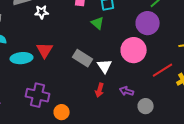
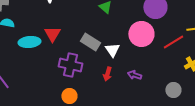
red line: (163, 70) -> (173, 42), moved
purple cross: (38, 95) -> (70, 65), moved
gray circle: (146, 106) -> (173, 90), moved

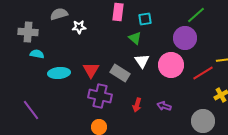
red triangle: (52, 34) -> (91, 70), moved
white triangle: (112, 50) -> (142, 61), moved
gray circle: (173, 90) -> (203, 121), size x1.5

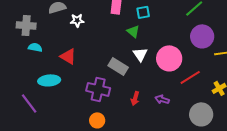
purple circle: (185, 38) -> (202, 36), moved
red triangle: (91, 70) -> (68, 56), moved, turned -30
cyan ellipse: (59, 73) -> (49, 80), moved
red line: (203, 73) -> (190, 77), moved

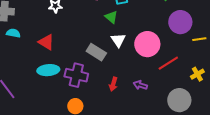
cyan ellipse: (49, 80) -> (48, 70), moved

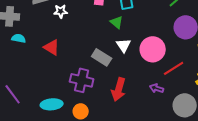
cyan ellipse: (48, 70) -> (52, 104), moved
red arrow: (113, 84) -> (119, 89), size x1.6
purple arrow: (140, 85) -> (157, 88), moved

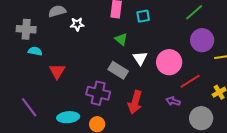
green triangle: (117, 22) -> (121, 39), moved
red triangle: (52, 47) -> (57, 71), moved, turned 30

